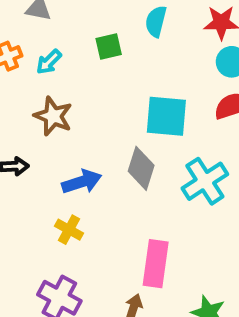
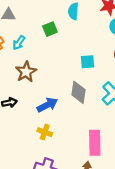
brown star: (53, 116) -> (26, 72), turned 30
cyan square: (166, 116) -> (88, 62), size x0.6

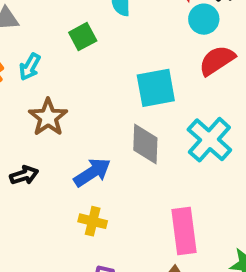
cyan square: (88, 62) -> (156, 88), size x1.5

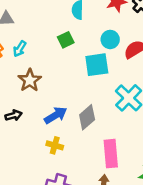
cyan circle: (204, 19) -> (110, 39), moved
green square: (83, 37) -> (66, 40), moved
gray diamond: (145, 144) -> (87, 117), moved, turned 45

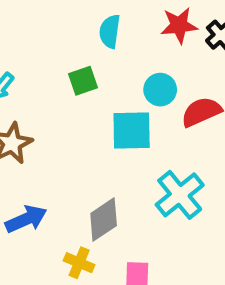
blue arrow: (56, 115) -> (26, 219), moved
yellow cross: (55, 145) -> (79, 263), moved

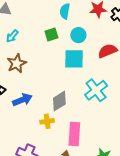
cyan circle: (160, 90) -> (78, 35), moved
yellow cross: (79, 263) -> (47, 121), turned -32

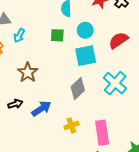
green square: (51, 34) -> (57, 35), turned 32
cyan arrow: (12, 36) -> (19, 36), moved
gray diamond: (59, 101) -> (78, 89), moved

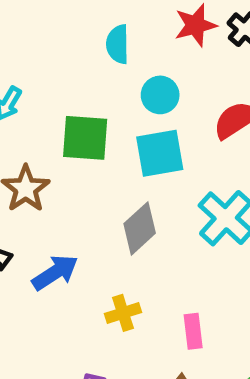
green square: (57, 35) -> (85, 138), moved, size x1.5
pink rectangle: (102, 133) -> (193, 331), size x0.6

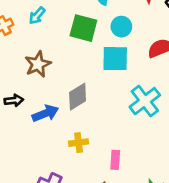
green square: (85, 138) -> (83, 28), moved
gray diamond: (140, 228) -> (78, 97), moved

